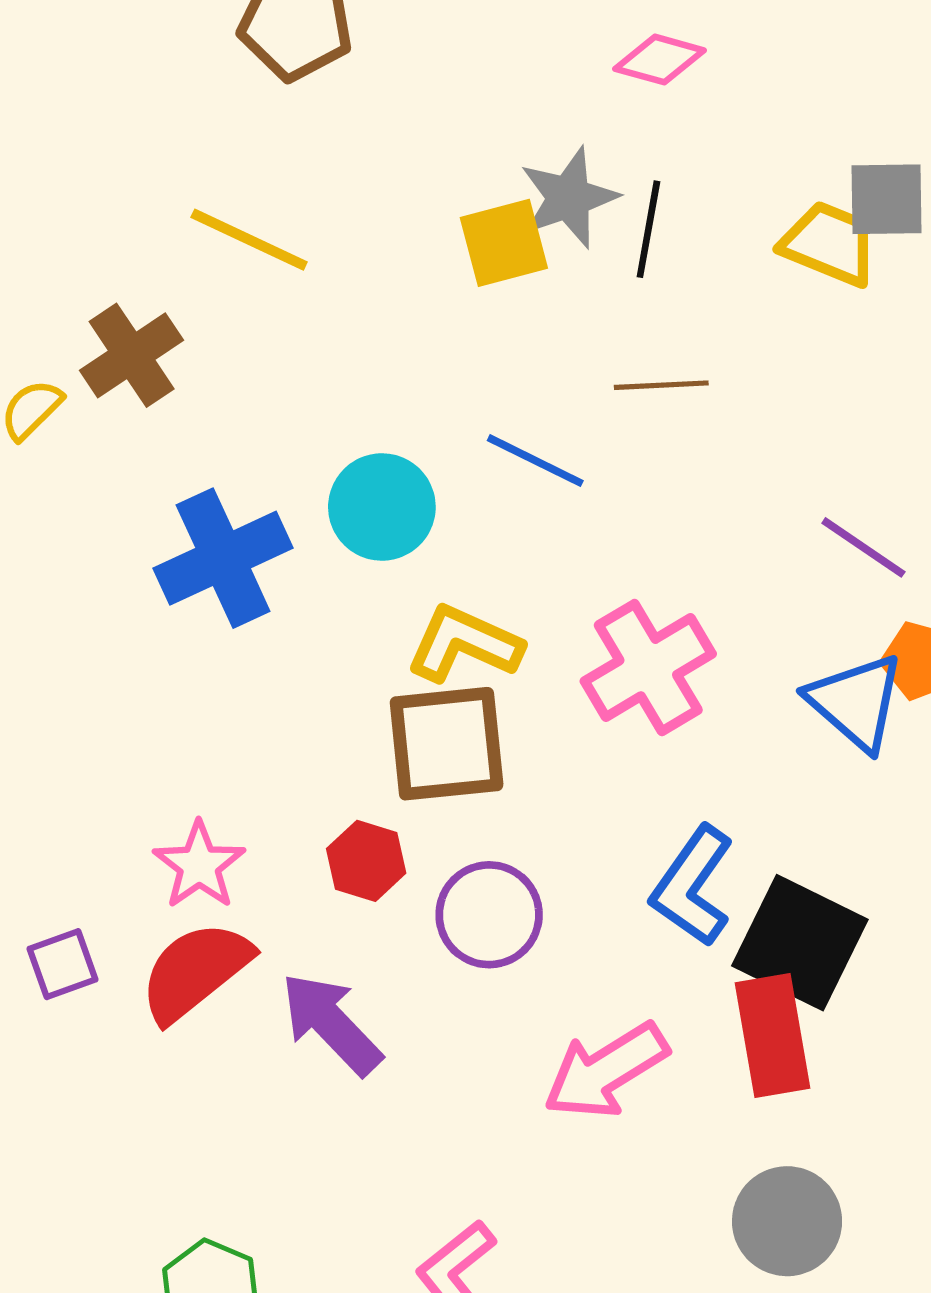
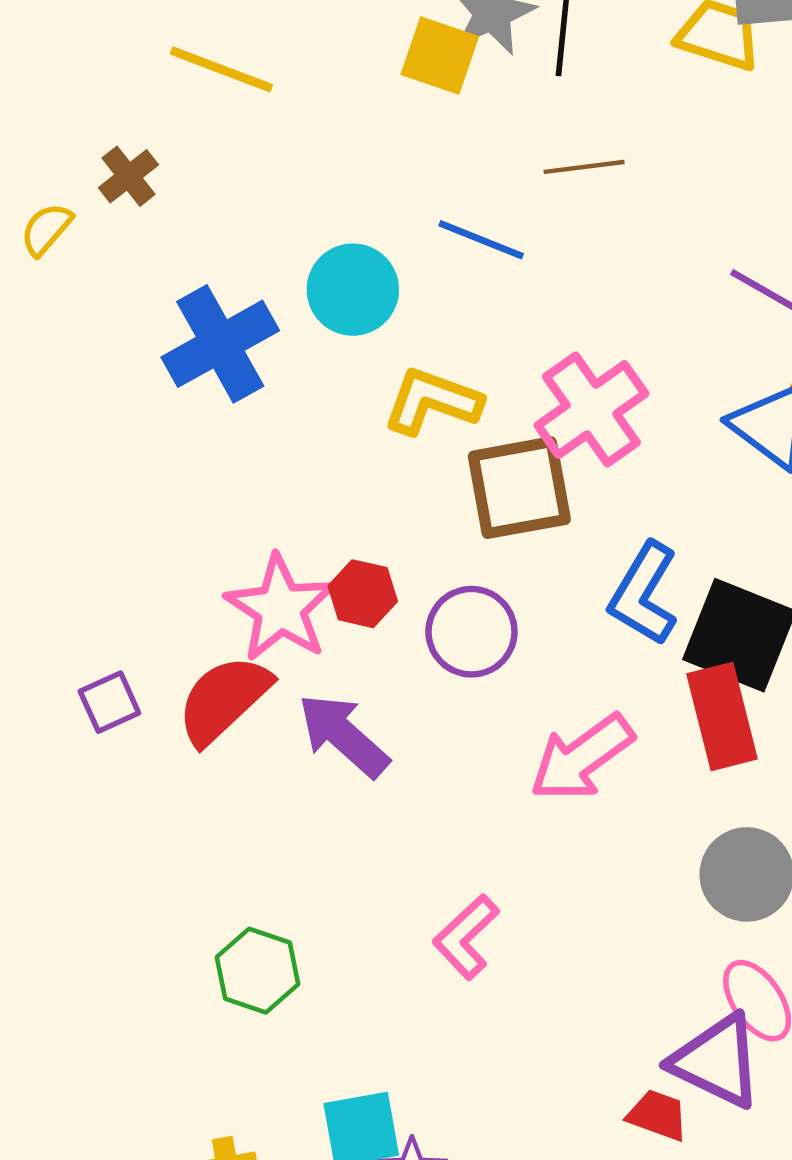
yellow square: (504, 243) -> (440, 55), turned 38
brown cross: (132, 355) -> (128, 176), size x0.7
brown square: (447, 744) -> (519, 488), moved
pink star: (199, 865) -> (280, 608), moved, size x1.4

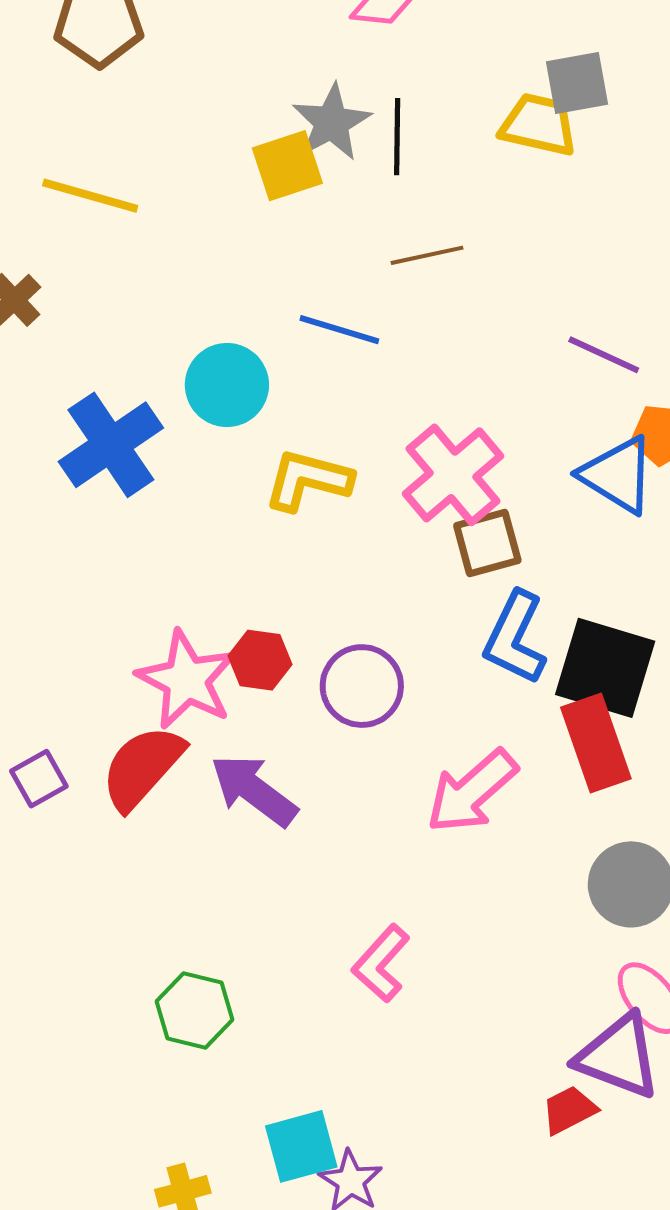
yellow square: (440, 55) -> (287, 166), turned -32
brown square: (519, 488) -> (487, 543), moved, size x0.7
red trapezoid: (658, 1115) -> (569, 1110), turned -42

